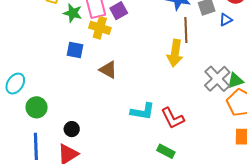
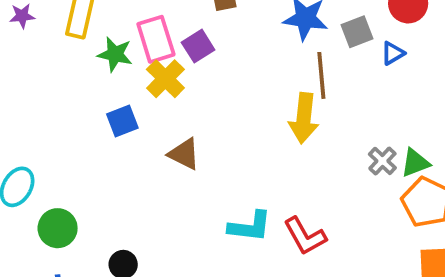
yellow cross: (100, 28) -> (165, 79), turned 30
blue square: (75, 50) -> (122, 121), turned -30
gray cross: (217, 79) -> (382, 161), size x0.6

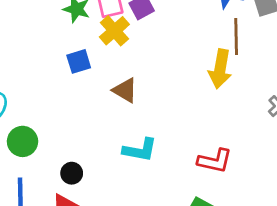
cyan L-shape: (250, 226) -> (140, 150), moved
red L-shape: (305, 236) -> (215, 161), turned -52

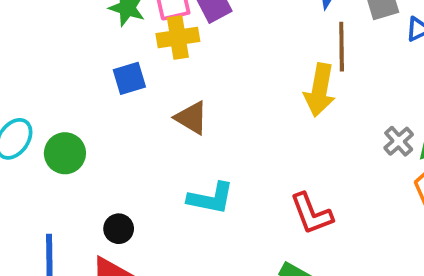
yellow cross: (114, 31) -> (178, 37), turned 32
green circle: (23, 141) -> (65, 153), moved
red L-shape: (215, 161) -> (311, 214), turned 56

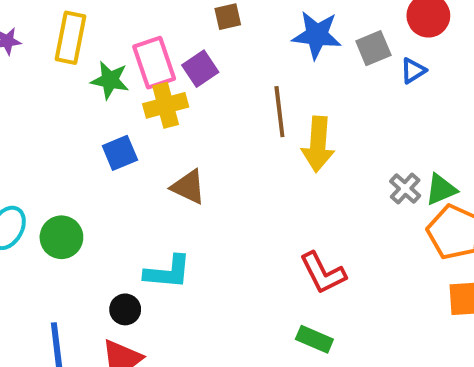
brown line: (342, 47) -> (279, 112), moved
cyan L-shape: (211, 198) -> (168, 272), moved

